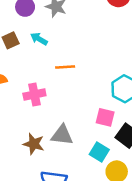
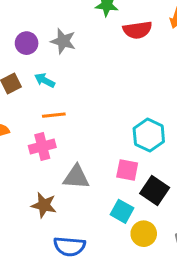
orange line: (65, 67) -> (54, 115), moved
gray triangle: (62, 135) -> (76, 177), moved

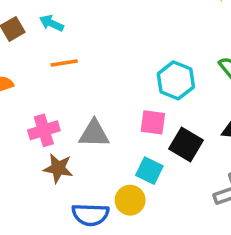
pink cross: (42, 147) -> (44, 130), moved
yellow circle: (144, 234) -> (130, 200), moved

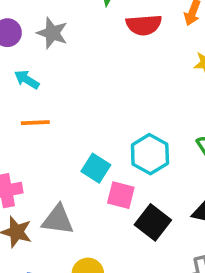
gray triangle: (94, 134) -> (58, 220), moved
cyan square: (149, 171) -> (96, 168), moved

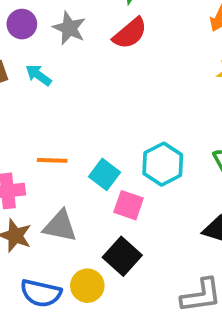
red semicircle: (144, 25) -> (130, 33), moved, turned -40
orange line: (35, 123) -> (52, 160), moved
black square: (153, 222) -> (122, 256), moved

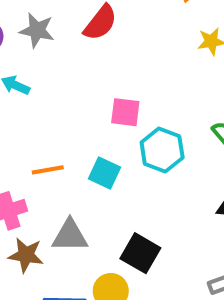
pink square: (129, 205) -> (125, 112), moved

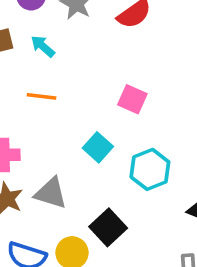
cyan hexagon: (162, 150) -> (150, 169), moved
orange line: (48, 170) -> (41, 96), moved

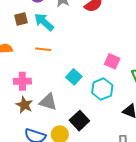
cyan arrow: (43, 46) -> (44, 22), size x1.5
pink square: (132, 99) -> (112, 61), moved

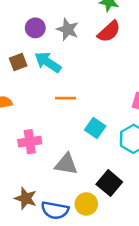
orange line: (43, 49) -> (66, 98), moved
brown star: (24, 105) -> (26, 198), moved

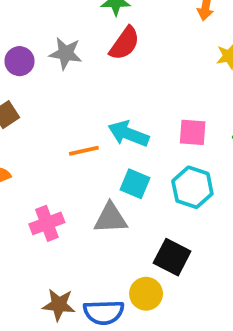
cyan arrow: (48, 62) -> (128, 134), moved
gray triangle: (66, 164) -> (111, 218), moved

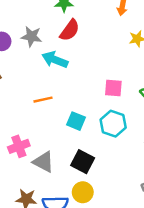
cyan arrow: (128, 134) -> (55, 60), moved
gray triangle: (111, 218) -> (43, 162), moved, turned 30
black square: (172, 257) -> (83, 162), moved

